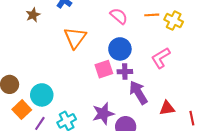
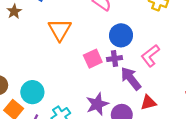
blue circle: (120, 49) -> (121, 35), moved
pink L-shape: (161, 58) -> (150, 56), moved
red triangle: (167, 108) -> (148, 103), moved

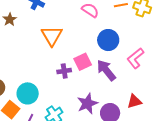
purple cross: (115, 59) -> (64, 71), moved
purple arrow: (131, 78) -> (106, 70), moved

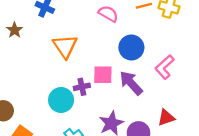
pink square: (83, 62) -> (103, 75), turned 30
cyan circle: (28, 93) -> (61, 100), moved

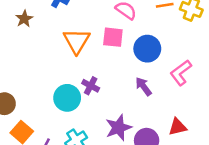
pink square: (103, 75) -> (113, 37), moved
purple arrow: (131, 83) -> (143, 87), size x0.7
purple cross: (82, 87) -> (91, 86), turned 35

